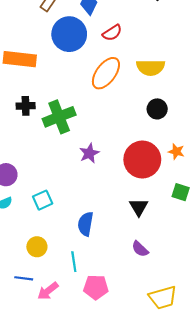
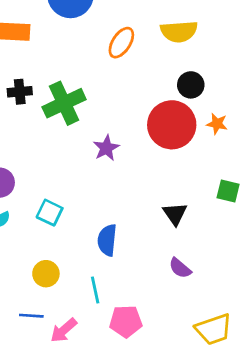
orange ellipse: (106, 73) -> (121, 43), size x0.7
orange star: (176, 152) -> (217, 124), moved
red circle: (142, 160) -> (172, 125), moved
cyan square: (43, 200) -> (50, 213), turned -36

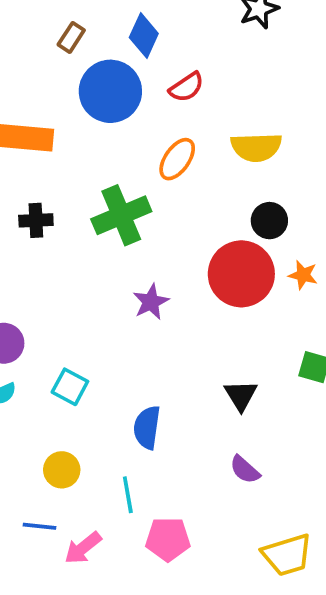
green cross: (64, 103) -> (121, 215), moved

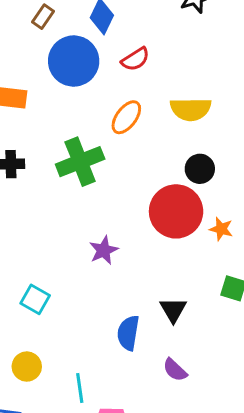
orange star: (303, 275) -> (221, 229), moved
purple star: (151, 302) -> (104, 250), moved
blue semicircle: (147, 427) -> (128, 333), moved

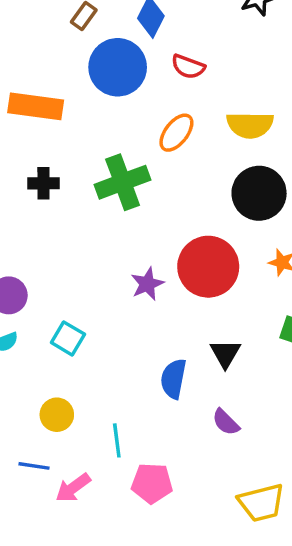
red semicircle: (135, 59) -> (188, 67), turned 52
black circle: (200, 169) -> (259, 193), size x1.6
red circle: (176, 211) -> (208, 267), moved

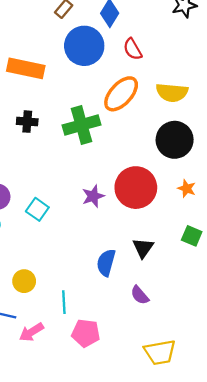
red semicircle: (188, 67) -> (133, 49), turned 35
orange ellipse: (176, 133) -> (121, 94), size x1.4
cyan square: (68, 338) -> (37, 209), moved

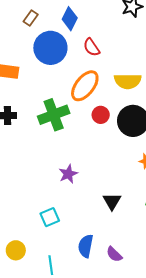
red circle: (136, 188) -> (101, 115), moved, size x0.5
cyan square: (37, 209) -> (50, 217), moved, turned 36
black triangle: (143, 248) -> (112, 201), moved
blue semicircle: (106, 263) -> (86, 246), moved

